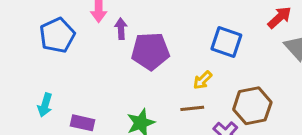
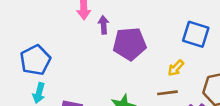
blue pentagon: (57, 35) -> (35, 60), moved

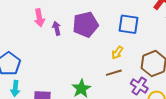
purple pentagon: (130, 44) -> (86, 24), moved

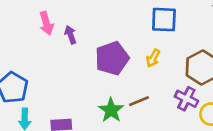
purple pentagon: (86, 24) -> (112, 58), moved
brown line: (114, 73) -> (139, 101), moved

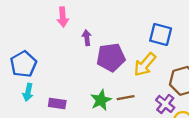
purple arrow: (70, 35) -> (87, 38), moved
yellow arrow: (153, 58) -> (145, 65), size x1.6

